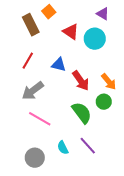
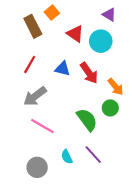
red arrow: (81, 81) -> (89, 73), moved

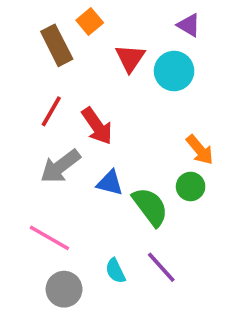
red triangle: (75, 34) -> (130, 58), turned 30
blue triangle: (63, 69) -> (110, 183), moved
red arrow: (89, 73) -> (97, 126), moved
pink line: (42, 126) -> (49, 238), moved

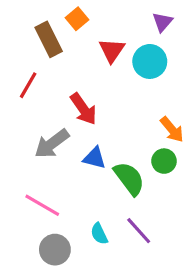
purple triangle: (189, 25) -> (162, 22), turned 40
red line: (51, 111) -> (28, 85), moved

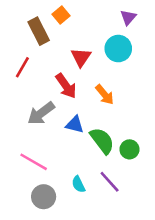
red triangle: (112, 50) -> (81, 57), moved
orange arrow: (172, 129) -> (105, 95), moved
green circle: (164, 161) -> (129, 149), moved

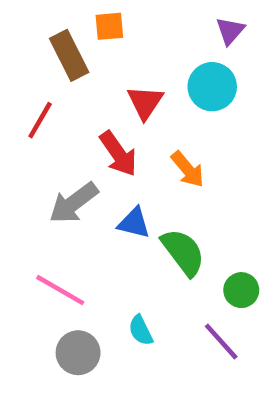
orange square: (61, 15) -> (109, 26), turned 35
green circle: (129, 149) -> (241, 290), moved
purple line: (110, 182) -> (221, 342), moved

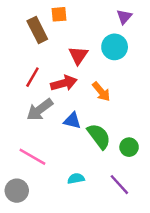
red line: (40, 120) -> (32, 77), moved
red arrow: (118, 154) -> (64, 83), turned -70
green circle: (241, 290) -> (129, 147), moved
cyan semicircle: (141, 330) -> (76, 179), turned 105
gray circle: (78, 353) -> (17, 191), moved

